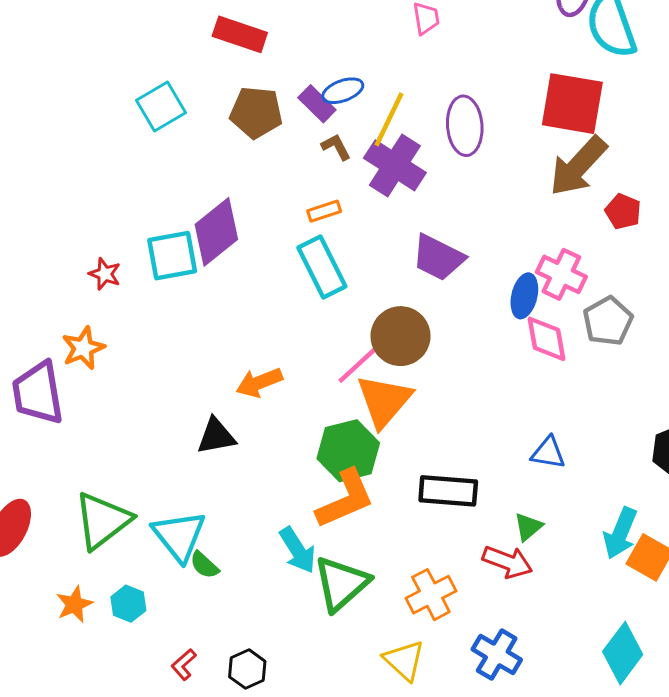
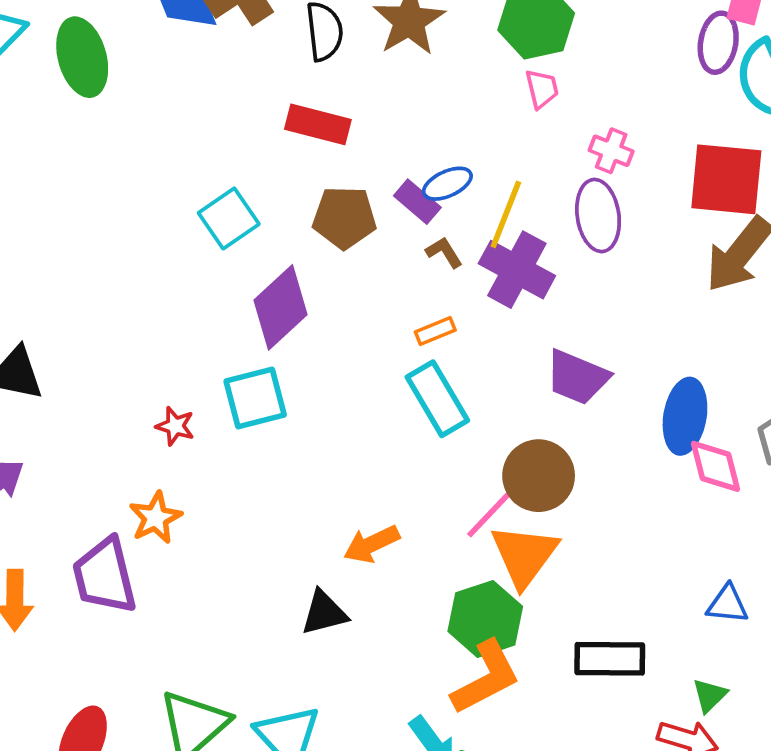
purple diamond: (216, 232) -> (280, 307), moved
pink cross: (561, 274) -> (611, 151), moved, size x0.7
blue ellipse: (524, 296) -> (685, 416), size x1.4

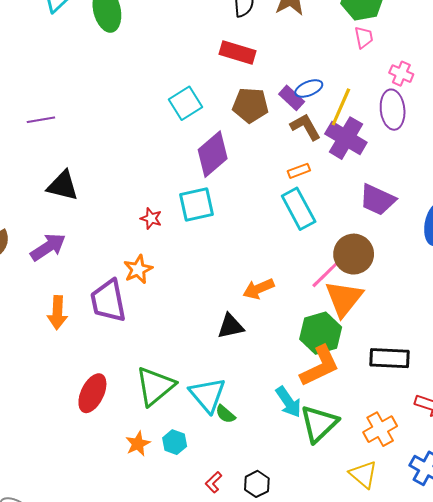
brown L-shape: (444, 252) -> (306, 127), size x1.5

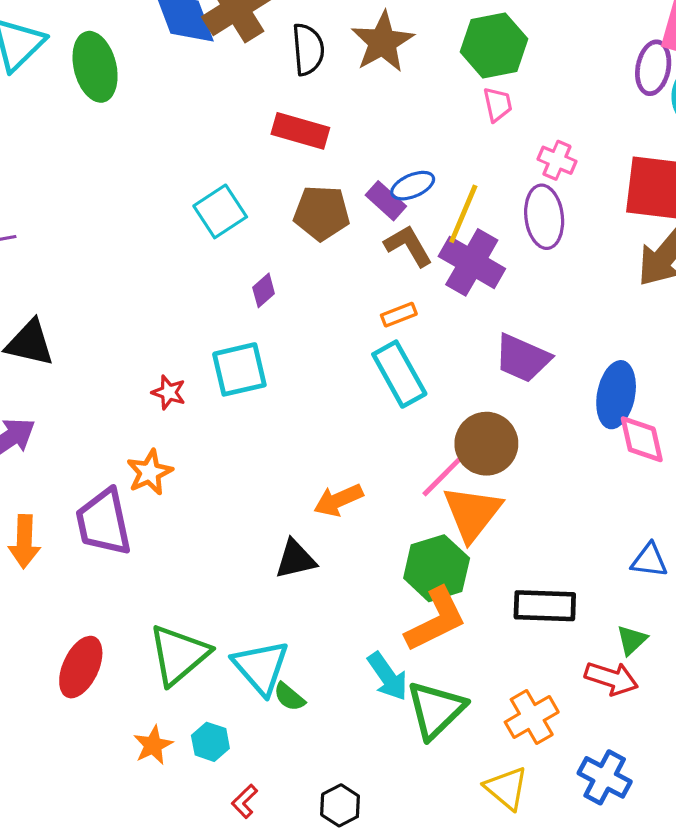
purple diamond: (213, 154) -> (264, 290), size x0.5
red L-shape: (214, 482) -> (245, 801), moved

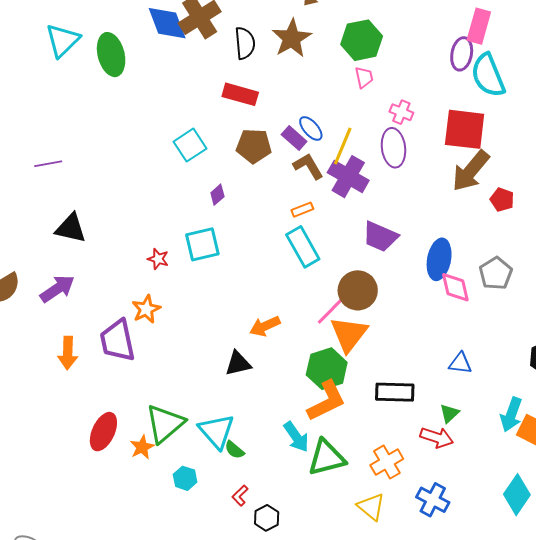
blue ellipse: (413, 186) -> (311, 128), turned 72
green triangle: (436, 710) -> (327, 458), turned 30
orange star: (153, 745) -> (142, 447), moved
red L-shape: (245, 801) -> (240, 496), moved

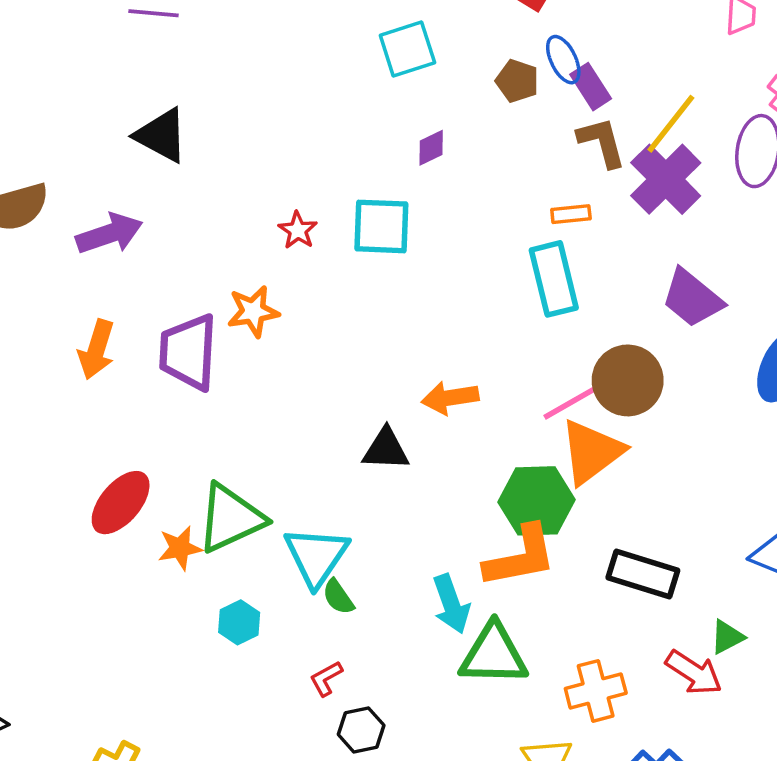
blue ellipse: (311, 128) -> (563, 60), moved
brown pentagon: (254, 146) -> (517, 81), size x0.7

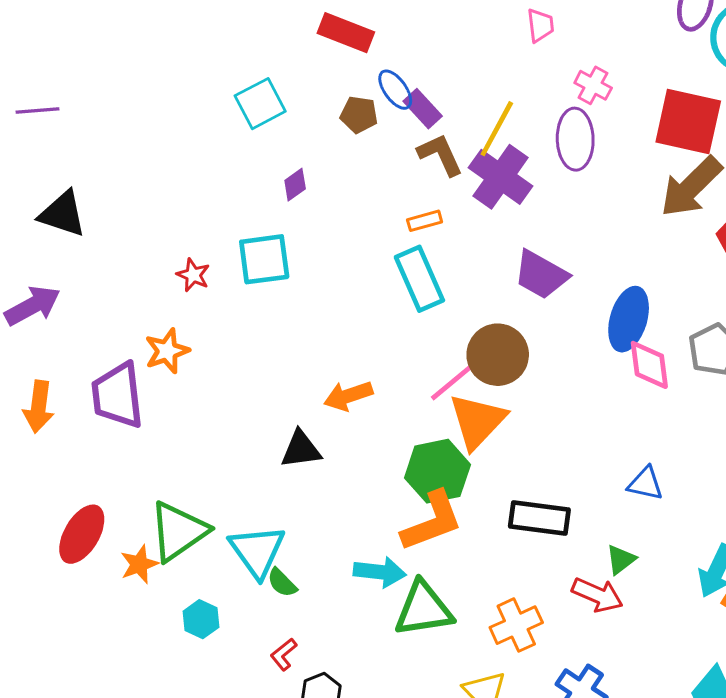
cyan arrow: (451, 604) -> (380, 572), turned -54

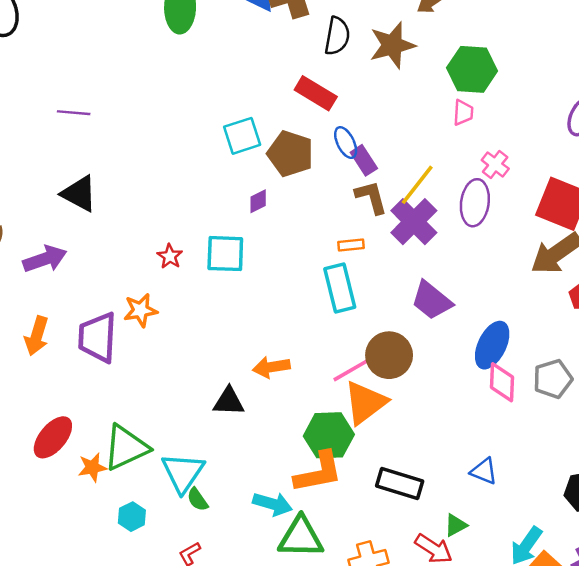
brown pentagon: (359, 115) -> (290, 154), moved, size x1.6

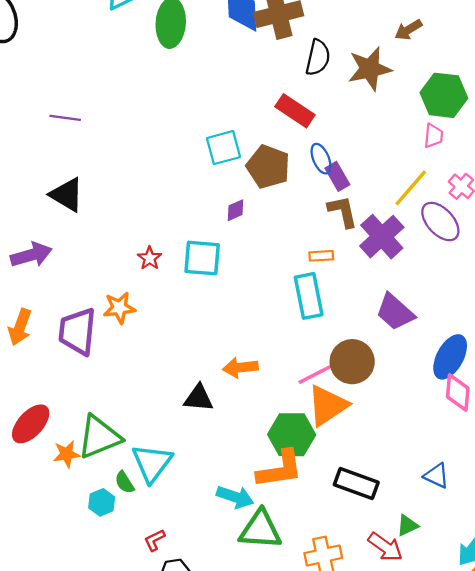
yellow line: (417, 185) -> (411, 188), moved
purple ellipse: (475, 203) -> (440, 222), turned -54
green semicircle: (198, 499) -> (125, 482), moved

